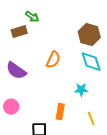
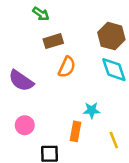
brown rectangle: (19, 32) -> (53, 41), moved
cyan star: (81, 90) -> (92, 110), moved
pink circle: (11, 107) -> (25, 125), moved

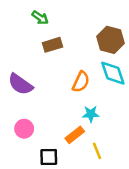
orange semicircle: (67, 67) -> (81, 82), moved
orange rectangle: (75, 131) -> (75, 135), turned 42
yellow line: (114, 140) -> (97, 151), moved

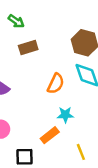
yellow line: (97, 151) -> (81, 152), moved

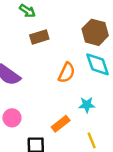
cyan star: (65, 115) -> (87, 105), moved

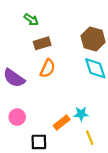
orange semicircle: (67, 73) -> (48, 68), moved
cyan star: (87, 105) -> (81, 114), moved

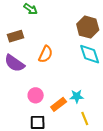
brown rectangle: (42, 43) -> (15, 36), moved
pink circle: (17, 117) -> (36, 95), moved

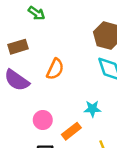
cyan star: (77, 96) -> (92, 109), moved

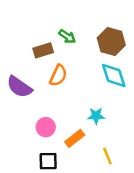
green arrow: (37, 13) -> (67, 36), moved
brown rectangle: (18, 47) -> (43, 50), moved

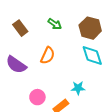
brown rectangle: (43, 50) -> (20, 28), moved, turned 70

